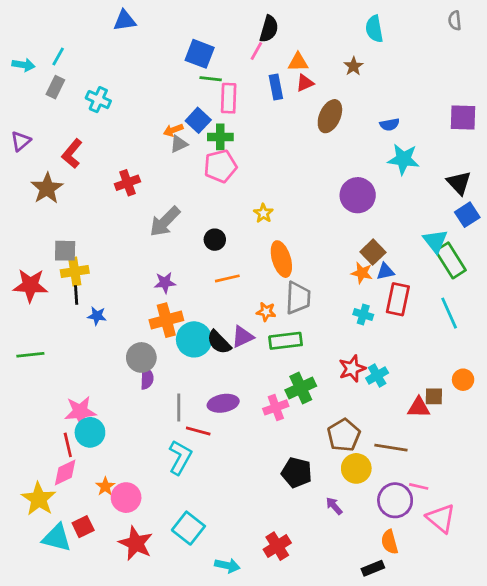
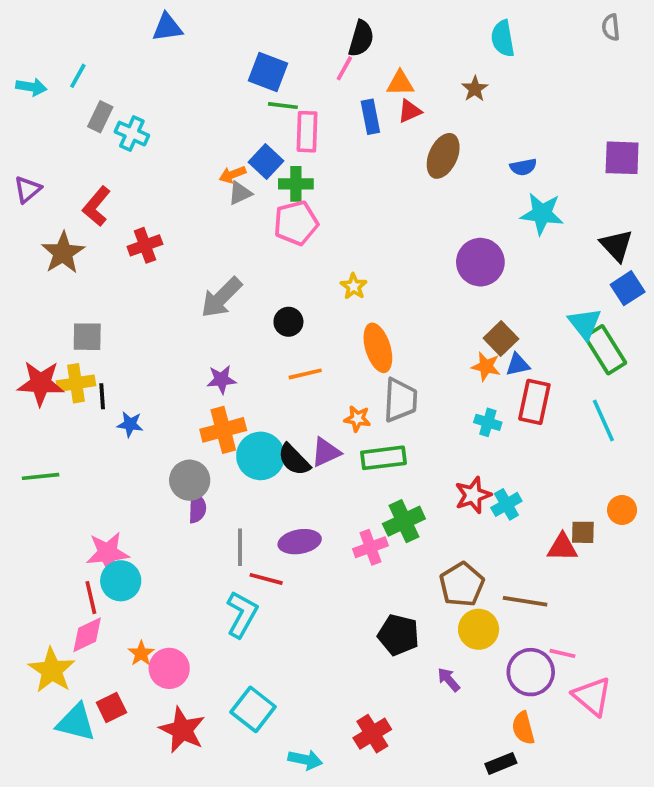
gray rectangle: (55, 87) -> (100, 117), moved
red cross: (127, 183) -> (145, 245), moved
yellow cross: (75, 272) -> (76, 383), moved

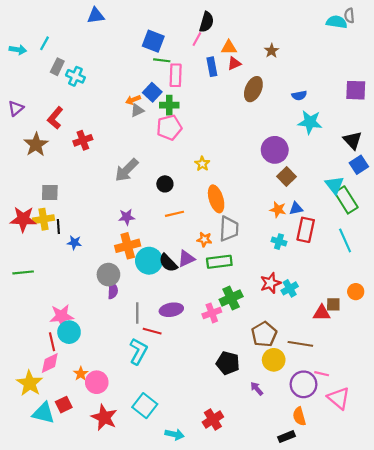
cyan semicircle: (503, 38) -> (337, 22), moved, turned 108
brown square: (501, 339) -> (286, 177), moved

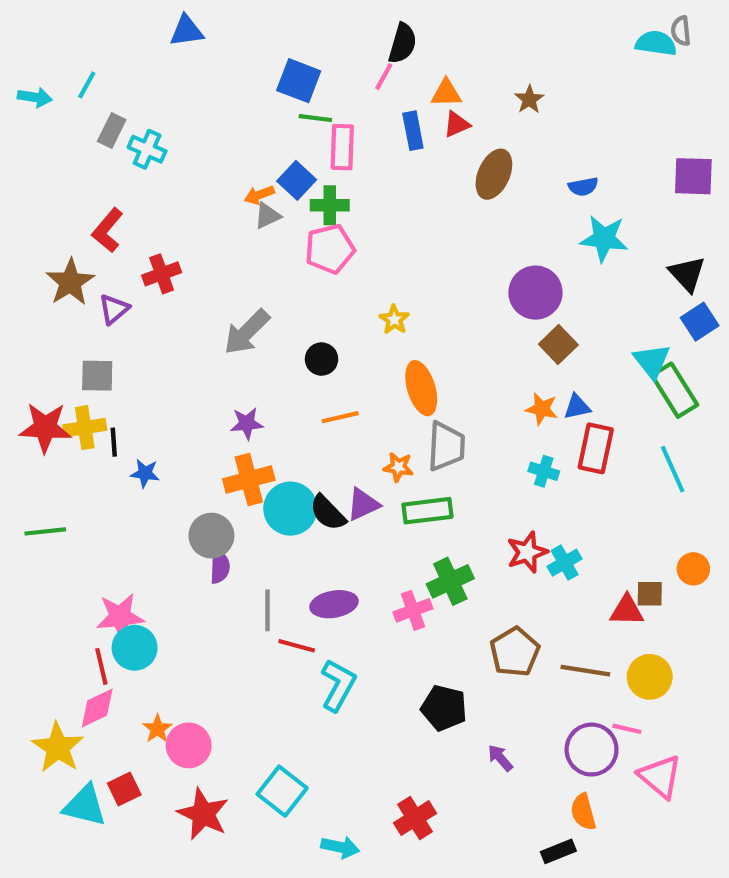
purple triangle: (16, 108) -> (114, 309), moved
cyan L-shape: (138, 351) -> (338, 685), moved
yellow circle: (274, 360) -> (650, 677), moved

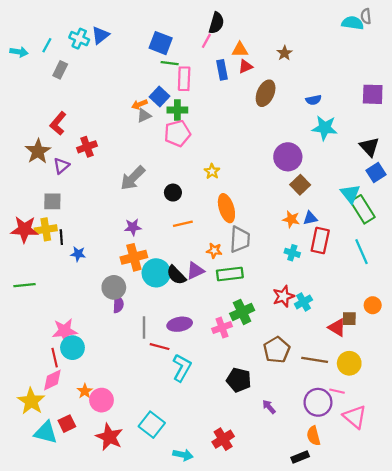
blue triangle: (187, 31) -> (100, 35), moved, turned -30
cyan cross: (147, 149) -> (79, 39), moved
red triangle: (627, 610) -> (337, 328), turned 30

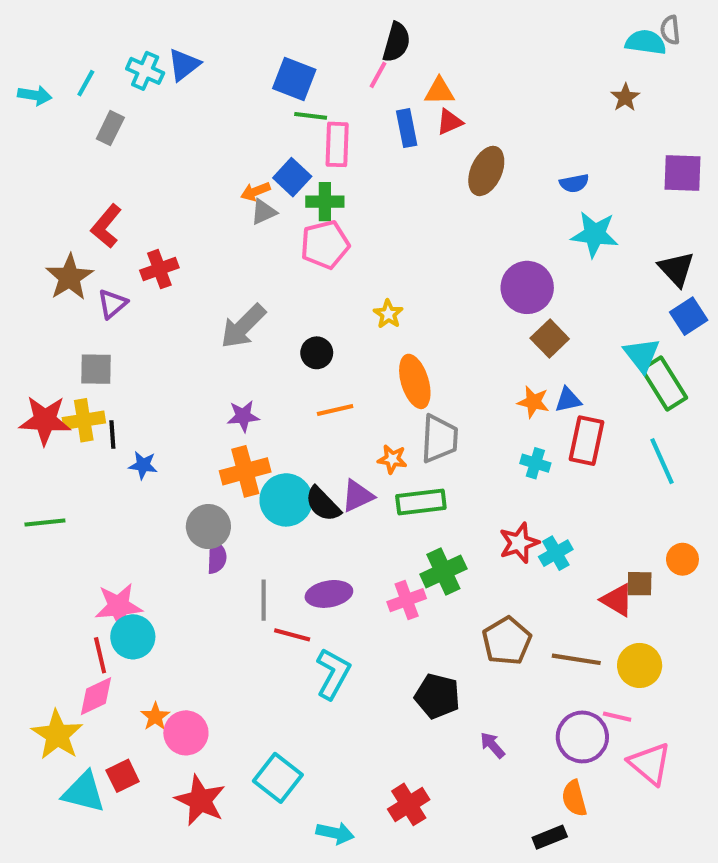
brown star: (284, 53) -> (625, 97), moved

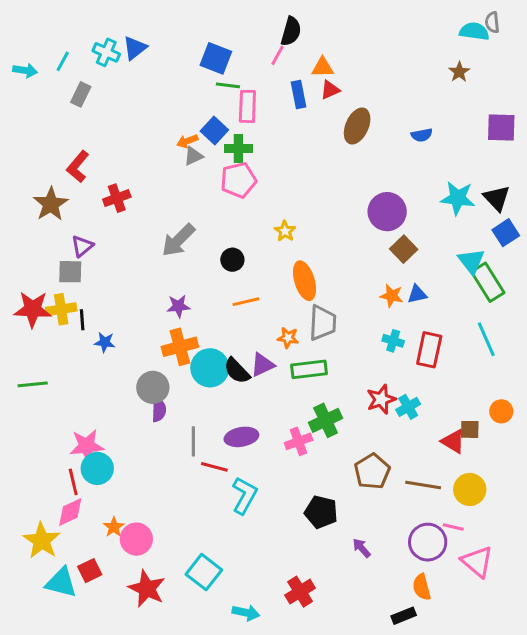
cyan star: (595, 234) -> (458, 198), moved
purple triangle: (112, 304) -> (82, 246), moved
red rectangle: (586, 441) -> (429, 350), moved

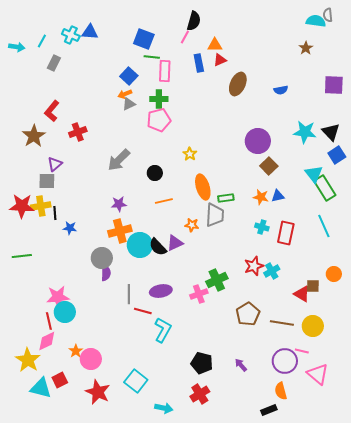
blue triangle: (135, 48) -> (90, 32), turned 42
blue square: (214, 131) -> (129, 76), moved
green rectangle: (309, 369) -> (226, 198), moved, size x0.7
black pentagon: (321, 512) -> (202, 363), moved

